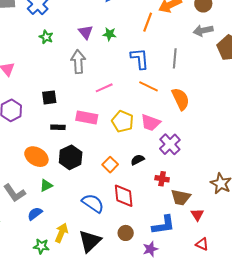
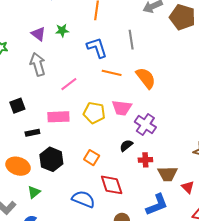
black semicircle: (138, 160) -> (126, 145), moved

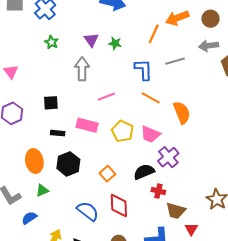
gray line: (131, 40) -> (175, 61), moved, turned 66
black semicircle: (126, 145) -> (144, 172), size x1.5
orange ellipse: (18, 166) -> (34, 161), turned 45

